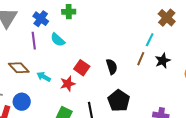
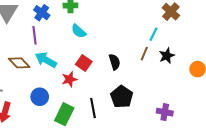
cyan semicircle: (58, 40) -> (79, 31), moved
cyan arrow: (44, 77) -> (46, 60), moved, size x1.5
blue circle: (22, 102) -> (40, 97), moved

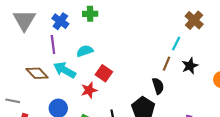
cyan semicircle: (79, 31) -> (85, 51), moved, turned 119
black semicircle: (115, 62) -> (158, 86), moved

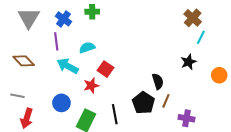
cyan line: (176, 44) -> (201, 37), moved
brown line: (167, 64) -> (166, 101), moved
brown diamond: (37, 73) -> (24, 61), moved

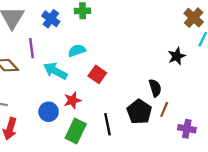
purple line: (56, 41) -> (32, 48), moved
black star: (188, 62) -> (177, 56), moved
red star: (91, 85) -> (72, 100), moved

